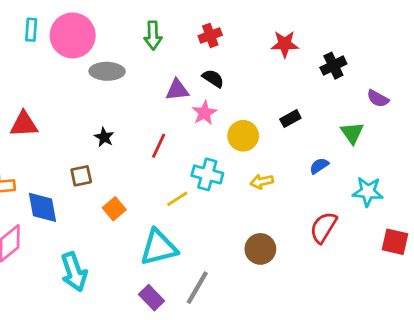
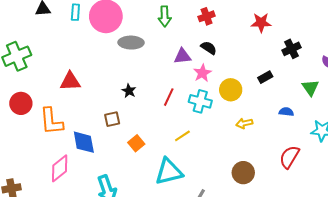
black cross: (333, 66) -> (292, 49), moved
blue semicircle: (319, 166) -> (286, 112), turned 40
cyan cross: (207, 174) -> (200, 101), moved

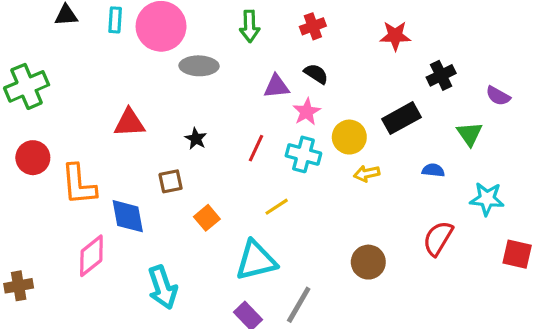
black rectangle: (265, 77) -> (402, 118), size x1.6
red triangle: (70, 81) -> (129, 123), moved
yellow arrow: (244, 123) -> (367, 173), moved

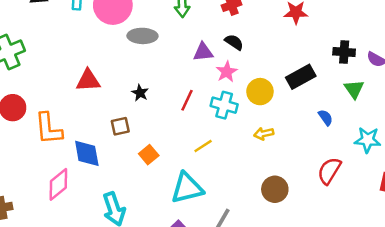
black cross: (441, 75) -> (344, 52), moved, turned 30
blue semicircle: (433, 170) -> (326, 118), turned 49
yellow arrow: (367, 173) -> (264, 134), moved

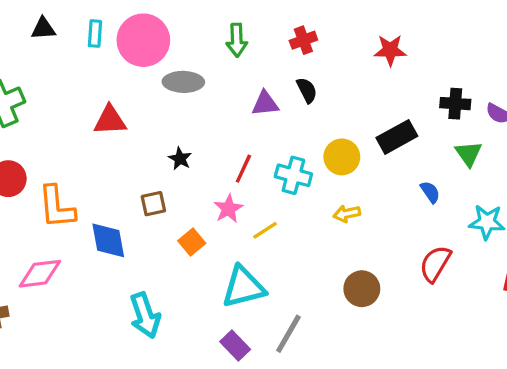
black semicircle: (234, 42) -> (307, 90), turned 30
pink star: (227, 72) -> (228, 209), moved
red triangle: (88, 80) -> (110, 120), moved
pink diamond: (58, 184) -> (40, 274), moved, turned 32

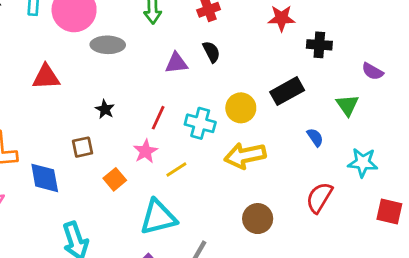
black cross: (455, 104) -> (319, 45), moved
yellow arrow: (347, 214) -> (245, 156), size x1.8

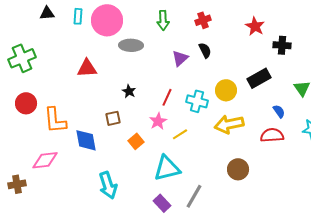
red star: (281, 18) -> (255, 26), turned 30
purple triangle: (176, 63) -> (180, 58), turned -36
red semicircle: (319, 198) -> (272, 135), moved, turned 55

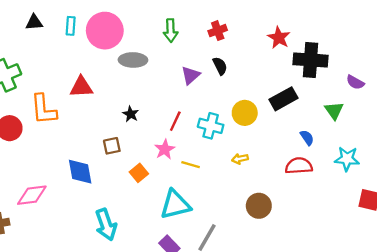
black cross: (282, 45) -> (311, 60), size x1.6
orange L-shape: (55, 120) -> (44, 109), moved
yellow arrow: (229, 124) -> (240, 159), moved, size x0.5
yellow line: (180, 134) -> (191, 165), turned 49

